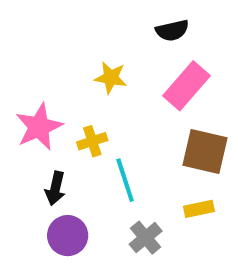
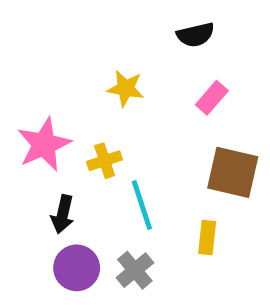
pink rectangle: (187, 86) -> (212, 98), size x0.6
yellow rectangle: (199, 209) -> (207, 238), moved, turned -72
gray cross: (146, 238) -> (135, 270), moved

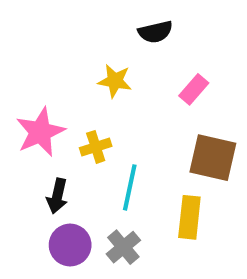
black semicircle: (195, 35) -> (155, 32), moved
cyan line: (142, 205) -> (130, 187), turned 30
yellow rectangle: (207, 238) -> (189, 217), size x1.4

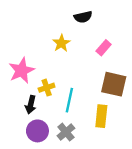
yellow star: (115, 81) -> (61, 43), turned 30
yellow cross: (96, 147) -> (47, 88), moved

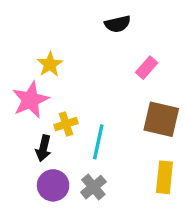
yellow star: (61, 43) -> (50, 64), moved
yellow rectangle: (101, 116) -> (164, 177), moved

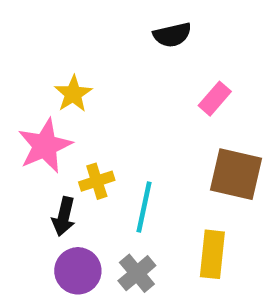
yellow rectangle: (164, 177) -> (212, 254), moved

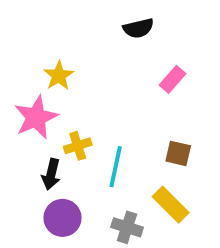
brown square: (236, 174) -> (178, 153), moved, size x0.6
yellow rectangle: (212, 254) -> (171, 205), turned -51
gray cross: (137, 273) -> (127, 227), moved, turned -32

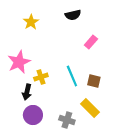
yellow star: (59, 76) -> (31, 22), moved
cyan line: (116, 167) -> (72, 76), moved, turned -35

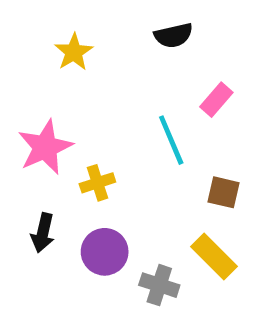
cyan line: (72, 76) -> (171, 140), moved
black arrow: (27, 92) -> (43, 233), moved
purple circle: (33, 115) -> (105, 252), moved

